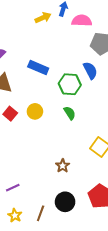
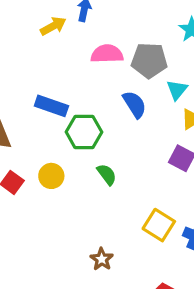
pink semicircle: (82, 21) -> (107, 54), moved
green hexagon: (70, 84) -> (84, 132), moved

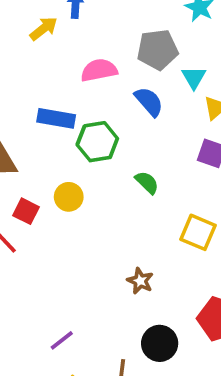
pink semicircle: (107, 54) -> (99, 70), moved
green semicircle: (107, 174) -> (147, 182), moved

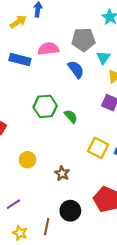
blue rectangle: (56, 118) -> (20, 60), moved
green hexagon: (97, 142) -> (45, 106), moved
yellow circle: (69, 197) -> (27, 160), moved

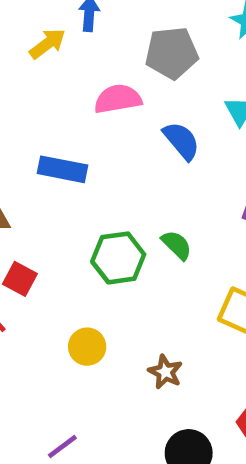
gray pentagon: (83, 40) -> (172, 53), moved
blue rectangle: (20, 60) -> (63, 169), moved
green hexagon: (45, 106) -> (118, 258), moved

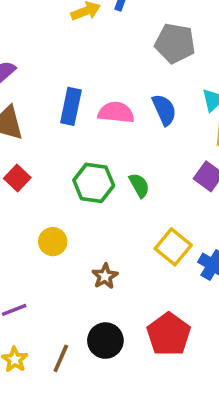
pink semicircle: (118, 99) -> (116, 112), moved
blue rectangle: (63, 169) -> (71, 106), turned 75

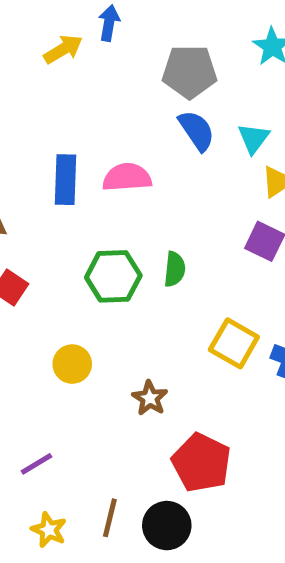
blue semicircle: (164, 110) -> (197, 131), moved
green semicircle: (139, 185) -> (175, 269), turned 45
red pentagon: (169, 334) -> (201, 463), moved
black circle: (105, 341) -> (167, 526), moved

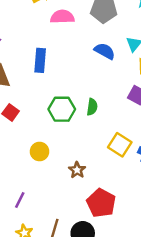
blue semicircle: (197, 131) -> (105, 51), moved, turned -30
pink semicircle: (127, 177) -> (62, 17), moved
purple line: (36, 464) -> (20, 200), turned -35

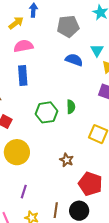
pink semicircle: (62, 17) -> (23, 46), moved
yellow circle: (40, 152) -> (17, 152), moved, size x1.6

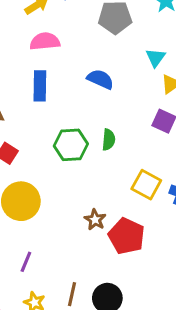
blue semicircle: (74, 60) -> (100, 79), moved
red pentagon: (90, 184) -> (127, 236), moved

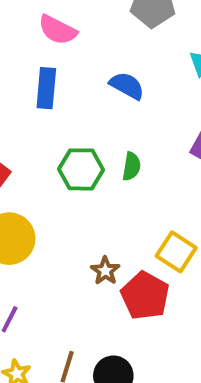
pink semicircle: (45, 41) -> (57, 30), turned -152
yellow square: (146, 185) -> (176, 252), moved

